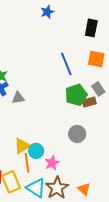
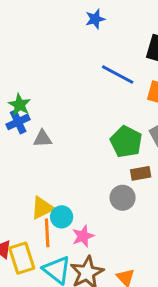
blue line: (66, 64) -> (118, 74), moved, turned -45
green pentagon: (76, 95) -> (126, 142), turned -30
brown rectangle: (89, 102) -> (141, 173), moved

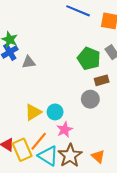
cyan circle: (62, 217) -> (55, 112), moved
orange line: (47, 233) -> (39, 141), moved, turned 48

